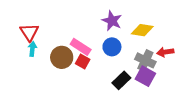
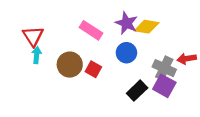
yellow diamond: (142, 30) -> (147, 27), moved
pink rectangle: (81, 47) -> (91, 30), moved

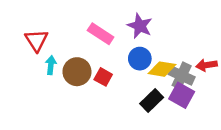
yellow diamond: (147, 27) -> (162, 69), moved
cyan arrow: (37, 55) -> (51, 65), moved

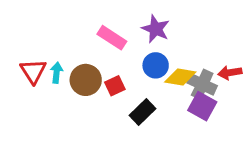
red triangle: (36, 40) -> (33, 71), moved
red square: (103, 77) -> (115, 86), turned 36
black rectangle: (152, 100) -> (142, 112), moved

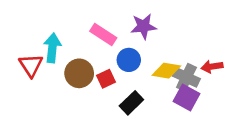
purple star: (156, 29) -> (144, 26), turned -30
blue circle: (156, 65) -> (129, 60), moved
cyan arrow: (57, 73) -> (52, 48), moved, size x1.5

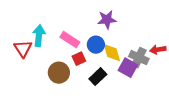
pink rectangle: (103, 34) -> (70, 40), moved
yellow diamond: (166, 71) -> (112, 53), moved, turned 65
brown circle: (79, 73) -> (59, 73), moved
purple square: (186, 97) -> (128, 68), moved

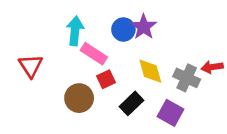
purple star: (107, 20) -> (144, 27), turned -30
cyan arrow: (39, 36) -> (75, 31), moved
blue circle: (96, 45) -> (123, 29), moved
purple square: (128, 68) -> (170, 113), moved

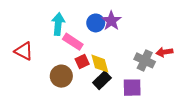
red triangle: (31, 66) -> (24, 51), turned -30
yellow diamond: (150, 71) -> (100, 64), moved
purple square: (170, 113) -> (132, 88), turned -30

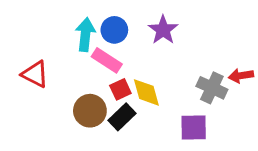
blue circle: (96, 23) -> (114, 30), moved
black rectangle: (102, 80) -> (122, 117), moved

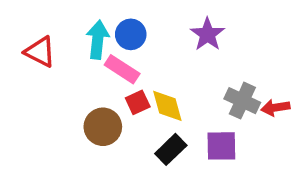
purple star: (163, 30) -> (207, 34), moved
red triangle: (35, 74) -> (40, 52), moved
red arrow: (241, 76) -> (275, 108), moved
black rectangle: (122, 117) -> (171, 149), moved

